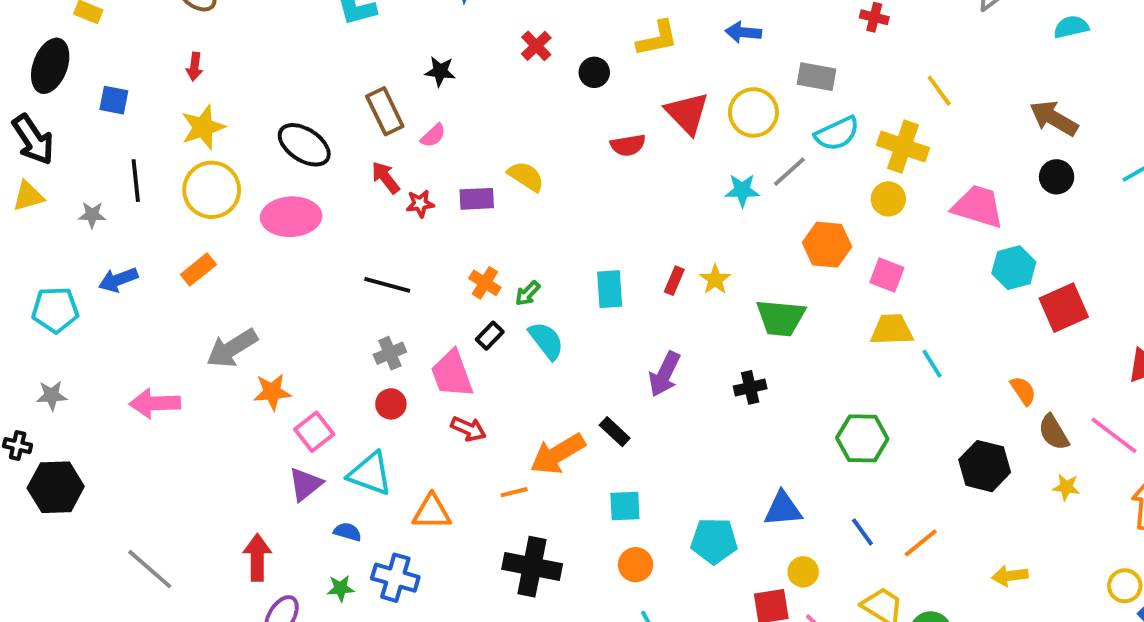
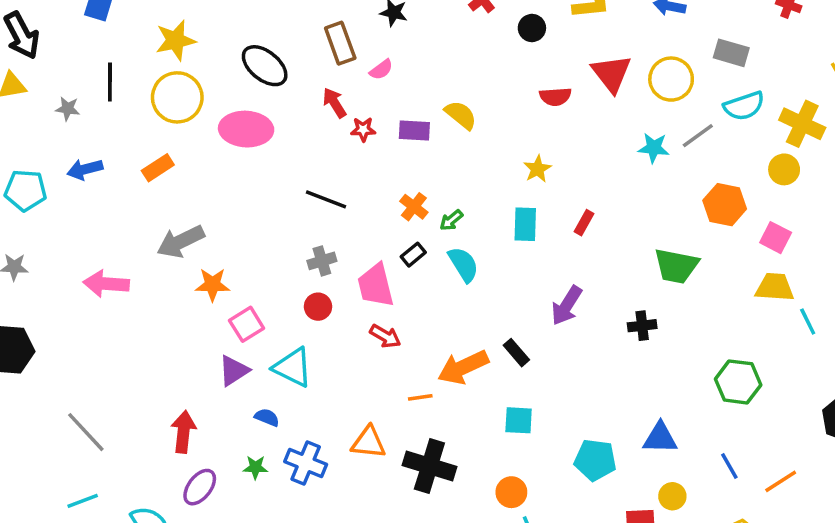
yellow star: (715, 279) -> (537, 169), moved
orange triangle: (432, 512) -> (369, 442), moved
orange circle: (636, 565) -> (511, 492), moved

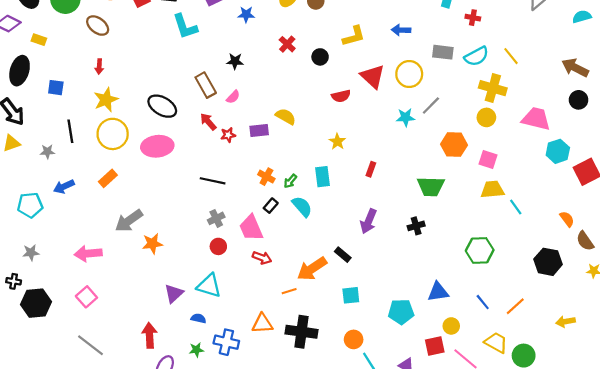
cyan semicircle: (744, 106) -> (477, 56), moved
cyan rectangle: (525, 224) -> (322, 177), moved
pink square: (247, 324) -> (86, 297), moved

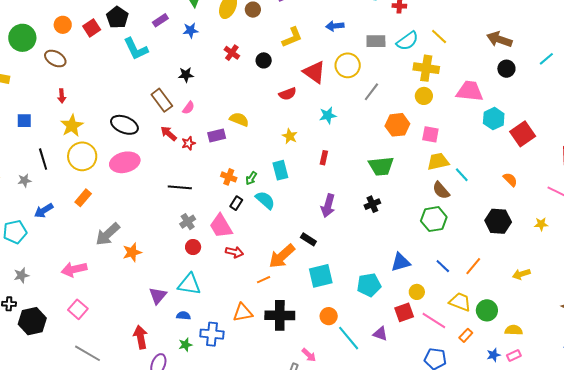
cyan star: (405, 117) -> (328, 115), moved
brown semicircle: (585, 241) -> (441, 190), moved
cyan square: (351, 295) -> (321, 276), size x1.4

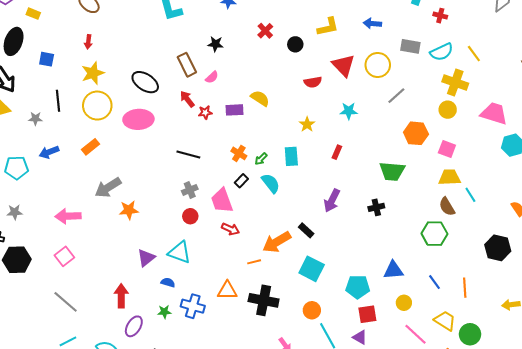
orange line: (473, 266) -> (465, 288), turned -54
cyan square: (321, 276) -> (312, 269), turned 30
red square: (404, 312) -> (367, 314), moved

